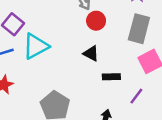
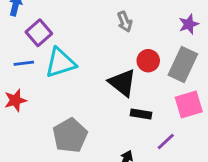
red circle: (96, 21) -> (148, 61), moved
black triangle: (91, 53) -> (122, 83), size x1.5

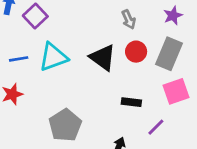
gray arrow: (125, 22) -> (129, 19), moved
purple square: (39, 33) -> (35, 16), moved
black triangle: (122, 83) -> (103, 58), moved

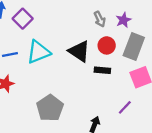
purple star: (173, 16) -> (123, 20), moved
black rectangle: (131, 102) -> (102, 70), moved

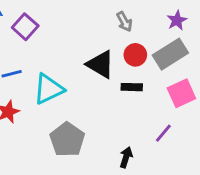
purple star: (123, 20) -> (177, 20), moved
gray rectangle: (134, 46) -> (170, 54), turned 40
cyan triangle: (38, 52) -> (49, 89), moved

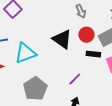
black rectangle: (132, 87) -> (93, 54), moved
purple line: (163, 133) -> (75, 79), moved

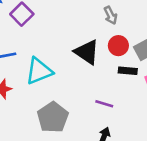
purple line: (75, 79) -> (104, 104), turned 64

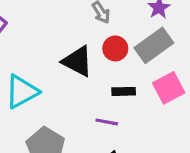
black rectangle: (128, 71) -> (124, 91), moved

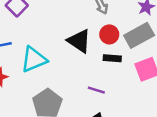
black rectangle: (124, 91) -> (112, 58), moved

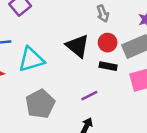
purple line: (96, 90) -> (89, 96), turned -49

